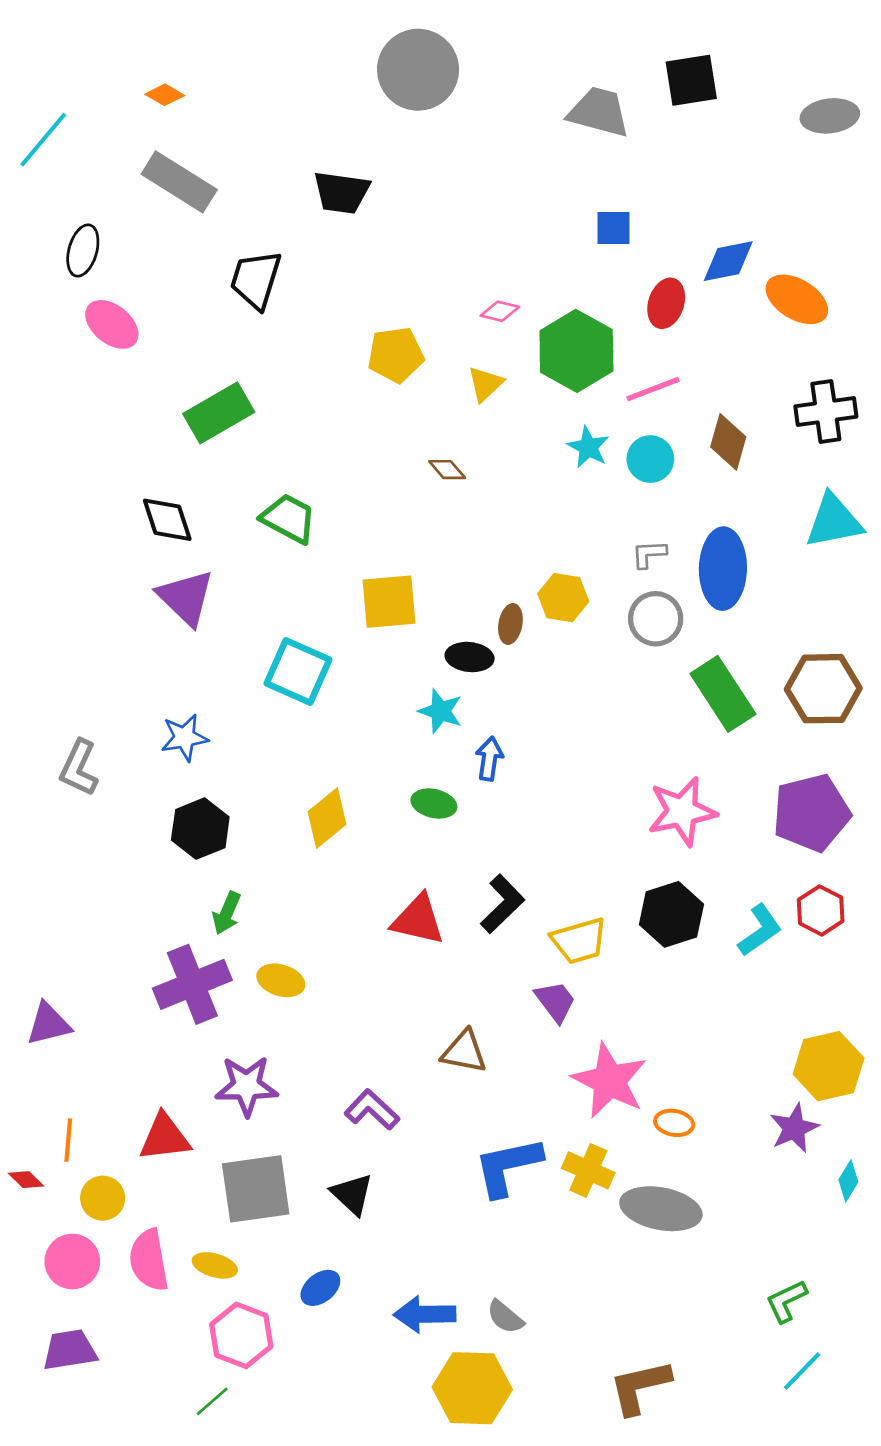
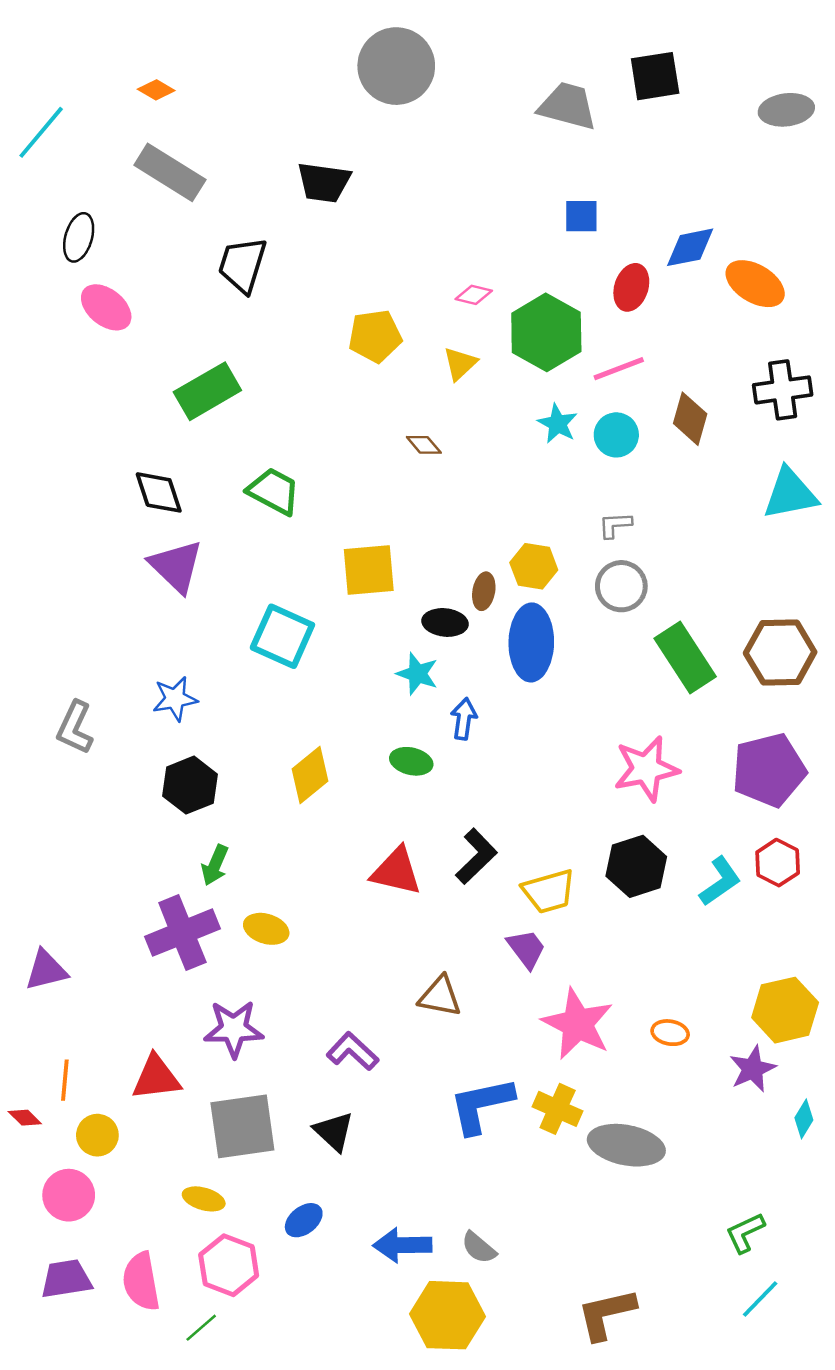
blue ellipse: (723, 569) -> (531, 642), moved
orange ellipse: (674, 1123) -> (670, 1033), moved
pink semicircle: (149, 1260) -> (141, 1281), moved

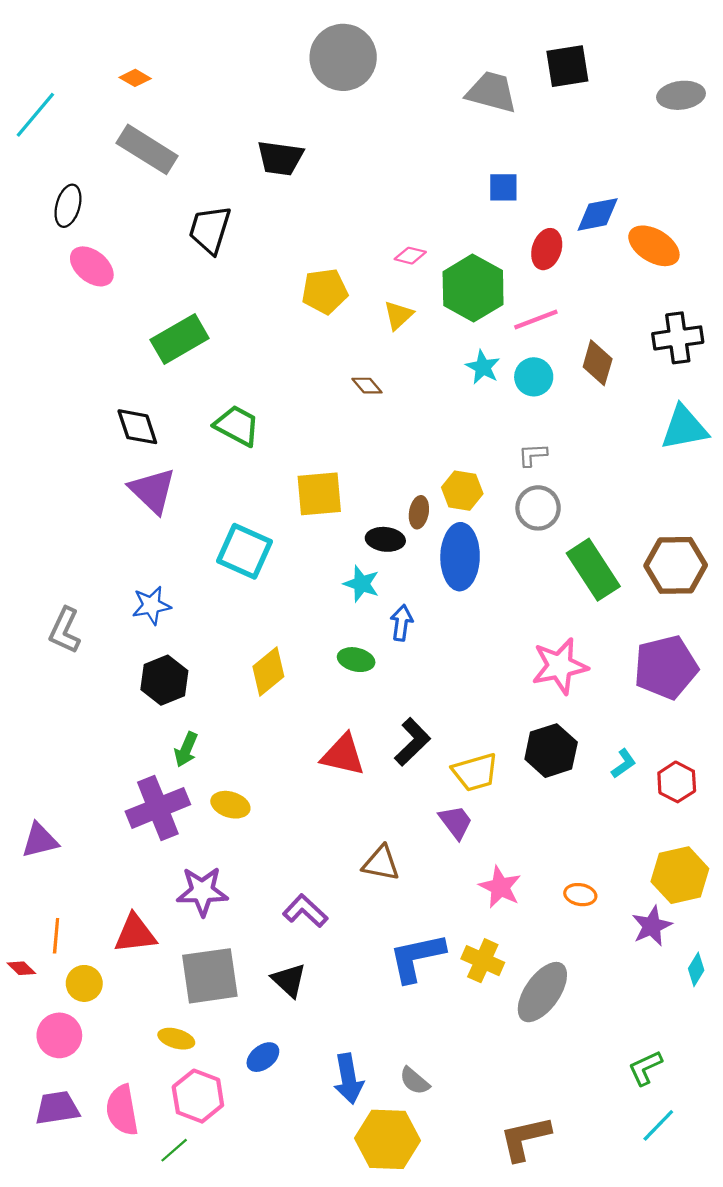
red hexagon: (778, 863) -> (677, 782), moved
cyan L-shape: (720, 881) -> (624, 764), size x0.7
pink star: (578, 1024) -> (500, 887), size x0.7
gray ellipse: (626, 1145) -> (542, 992), turned -66
blue arrow: (402, 1245) -> (349, 1079), turned -99

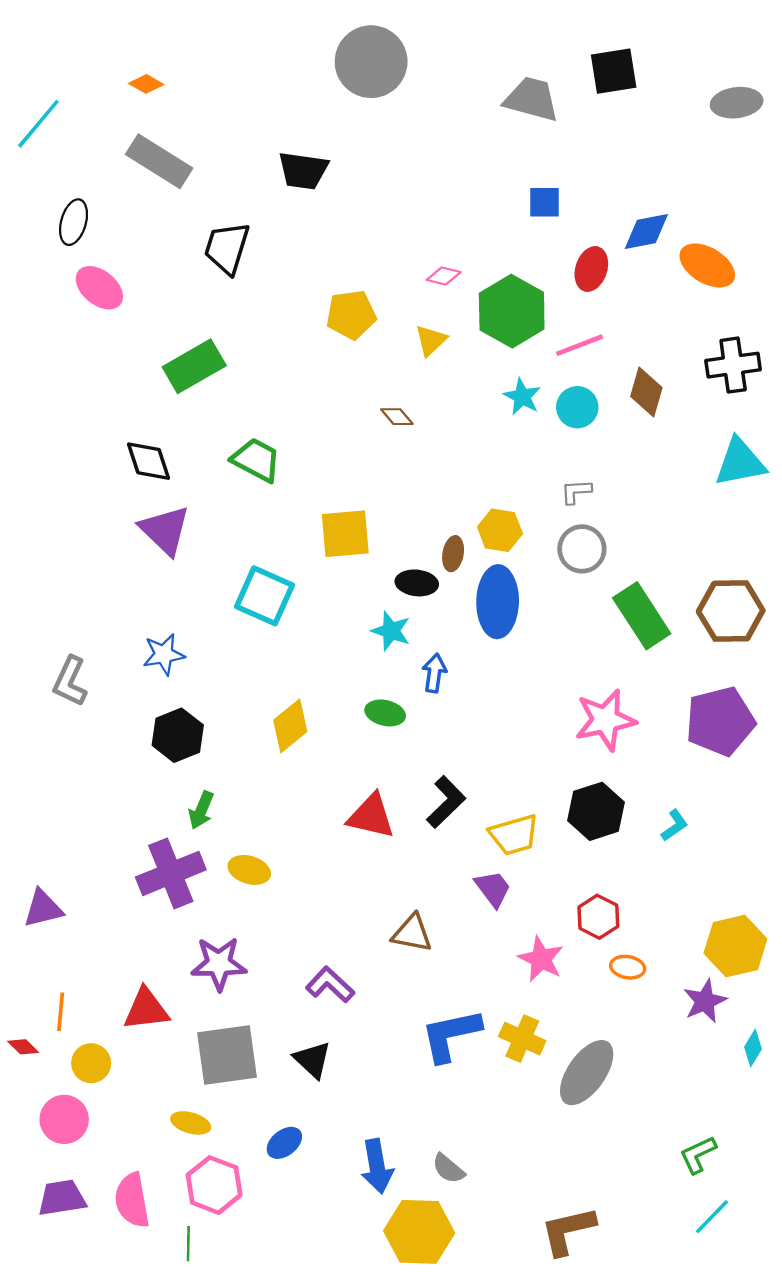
red hexagon: (677, 782) -> (598, 917), moved
green line: (174, 1150) -> (188, 1244), turned -48

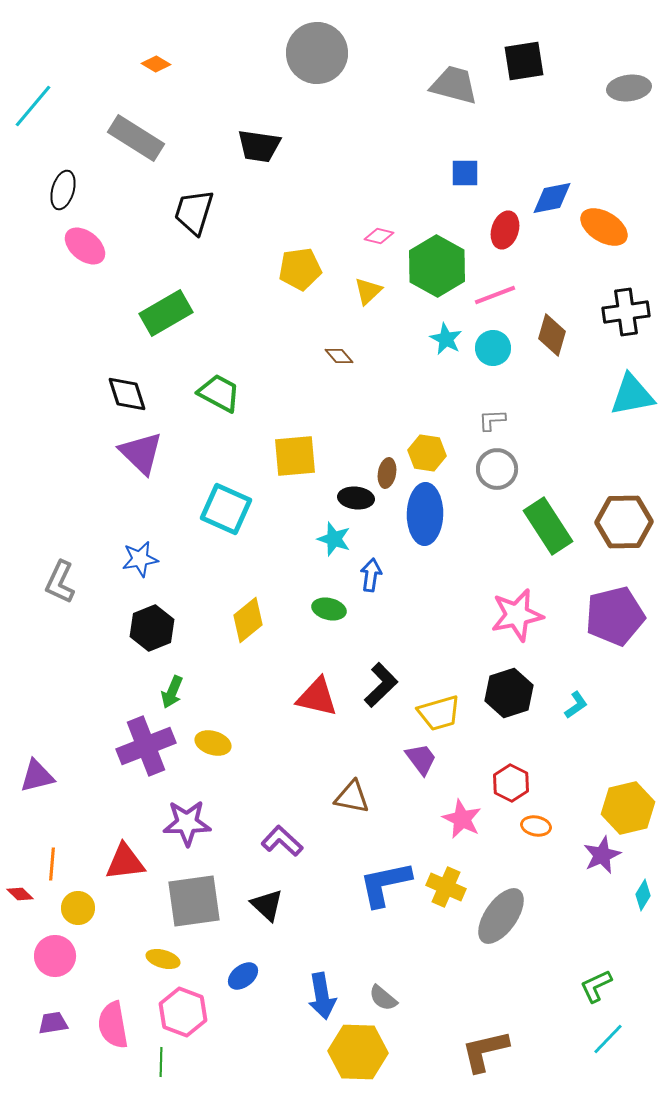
orange diamond: (146, 84) -> (156, 64), moved
purple trapezoid: (62, 1198) -> (53, 1023), size x0.7

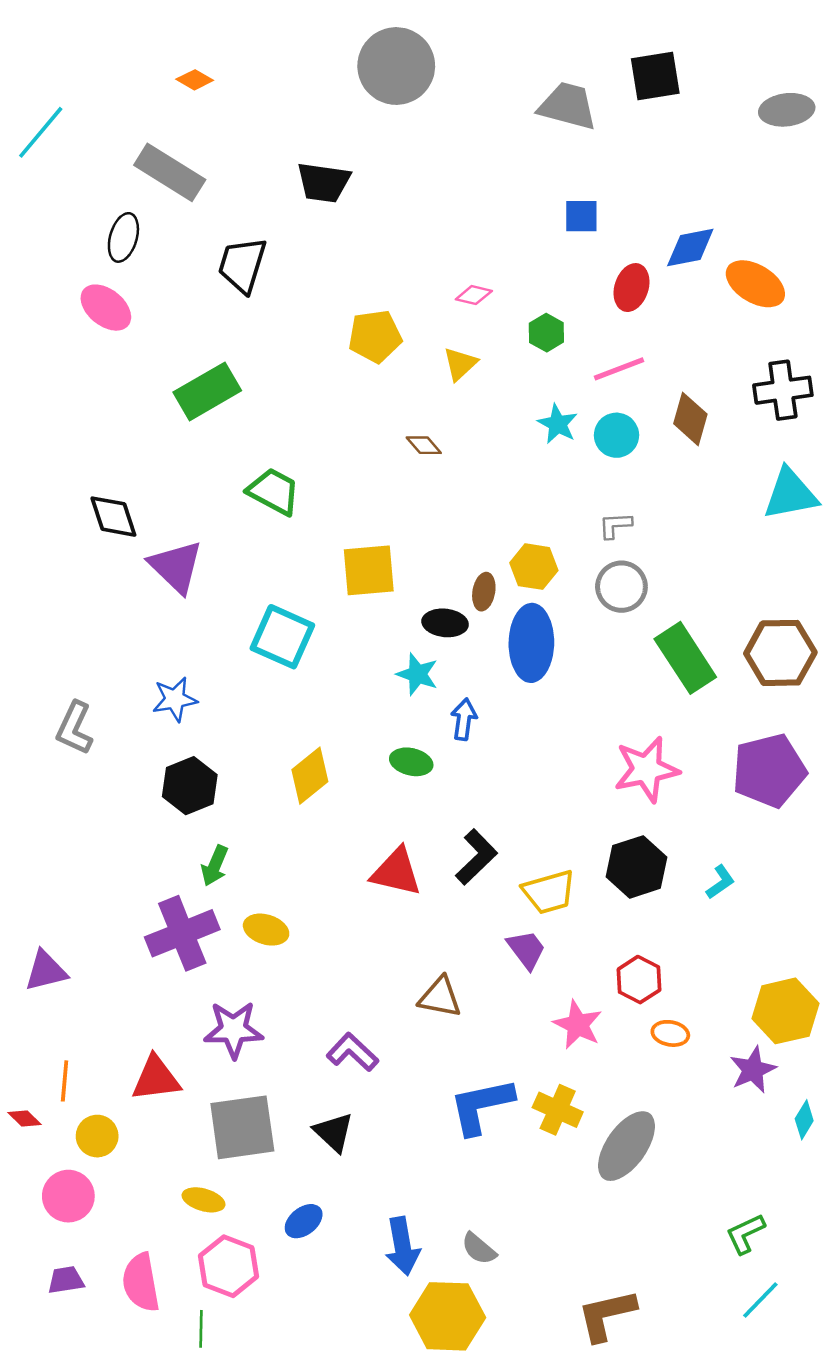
black ellipse: (63, 190) -> (123, 237), moved
green hexagon: (437, 266) -> (546, 333), size x0.5
black diamond: (127, 394) -> (113, 517), moved

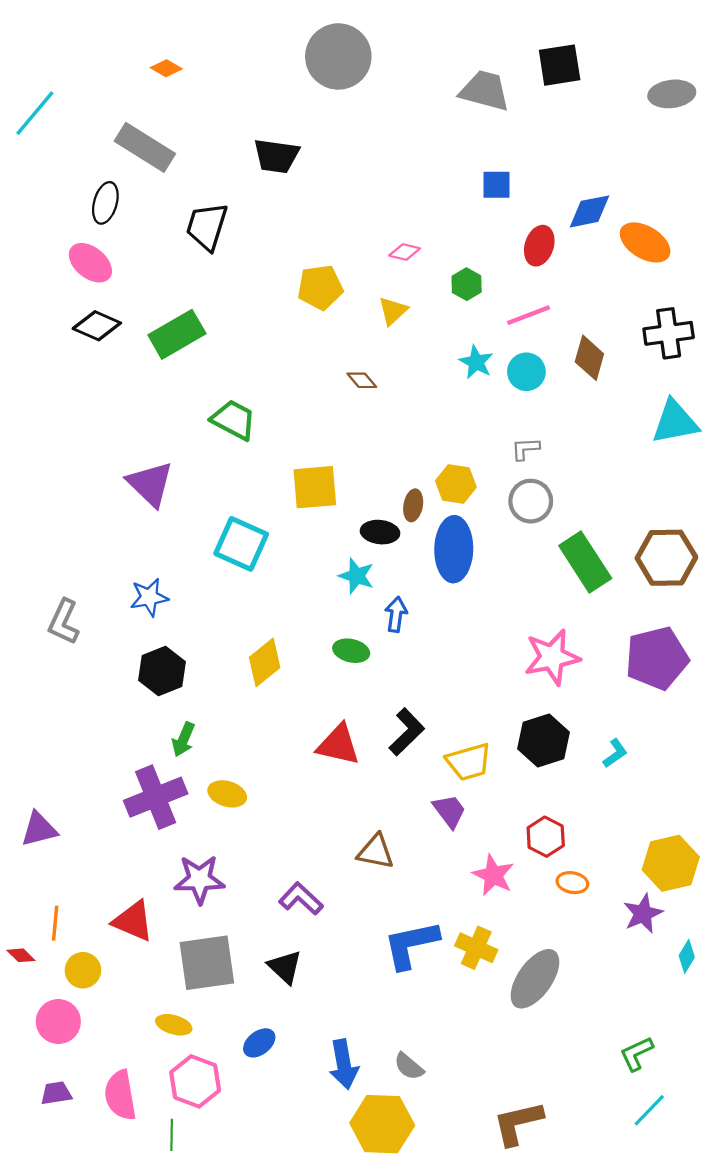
black diamond: (113, 517) -> (97, 326), moved, turned -48
red triangle: (156, 1078) -> (133, 921), turned 30

